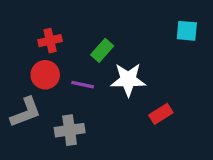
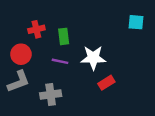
green rectangle: (102, 50) -> (64, 36), moved, turned -49
red circle: (45, 75) -> (21, 54), moved
red rectangle: (161, 114) -> (106, 83), moved

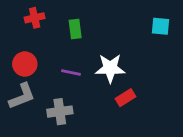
red cross: (36, 29) -> (35, 18), moved
green rectangle: (64, 36) -> (75, 29), moved

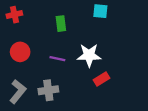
red cross: (35, 18) -> (14, 15), moved
cyan square: (161, 26) -> (100, 11), moved
gray L-shape: (22, 96) -> (18, 91), moved, turned -30

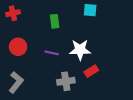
gray cross: (48, 90) -> (66, 81), moved

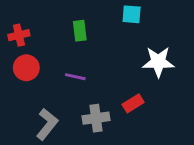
red cross: (13, 13) -> (19, 35), moved
white star: (80, 50) -> (158, 62), moved
gray L-shape: (16, 82) -> (47, 124), moved

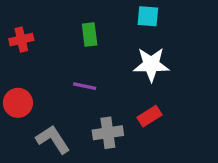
white star: (158, 62) -> (151, 65), moved
red circle: (26, 68) -> (18, 103), moved
gray L-shape: (47, 124) -> (53, 139), turned -72

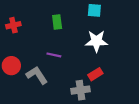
gray cross: (108, 133) -> (80, 90), moved
gray L-shape: (53, 139) -> (37, 75), moved

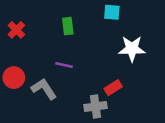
red cross: (13, 25) -> (16, 30), turned -32
white star: (96, 41) -> (132, 49), moved

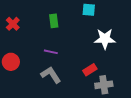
gray L-shape: (44, 89) -> (51, 75), moved
gray cross: (95, 106) -> (104, 85), moved

